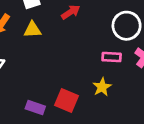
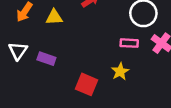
purple rectangle: (35, 107) -> (46, 59), moved

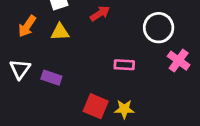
pink rectangle: (129, 43) -> (124, 65), moved
yellow star: (120, 71) -> (124, 109), moved, turned 30

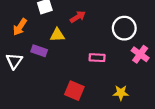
yellow triangle: (60, 32) -> (57, 35), moved
purple rectangle: (51, 78) -> (39, 51), moved
yellow star: (124, 109) -> (121, 93), moved

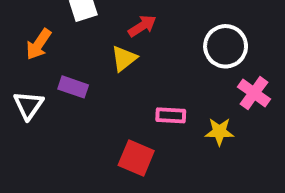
yellow triangle: (57, 35) -> (124, 58), moved, turned -35
pink rectangle: (97, 58) -> (171, 115), moved
yellow star: (121, 93) -> (219, 132), moved

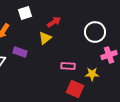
pink cross: (254, 93) -> (109, 55), turned 35
red square: (136, 158) -> (75, 89), moved

